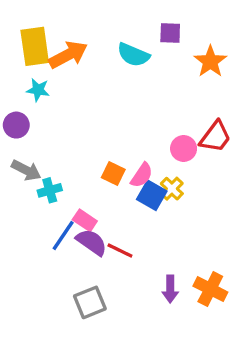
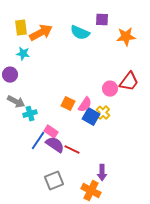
yellow rectangle: (35, 46) -> (21, 28), size x0.7
orange star: (210, 61) -> (126, 37), turned 30
orange cross: (210, 289) -> (91, 191), moved

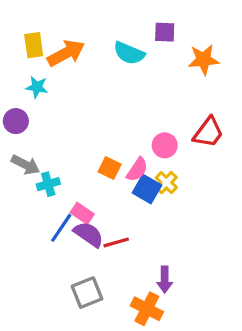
pink circle: (110, 89) -> (165, 145), moved
red line: (72, 150) -> (116, 242), turned -42

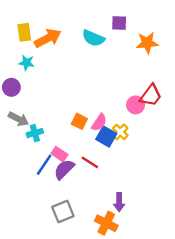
pink circle: (165, 145) -> (136, 105), moved
purple semicircle: (89, 234) -> (64, 169), turned -80
red line: (116, 242) -> (90, 162), moved, turned 48

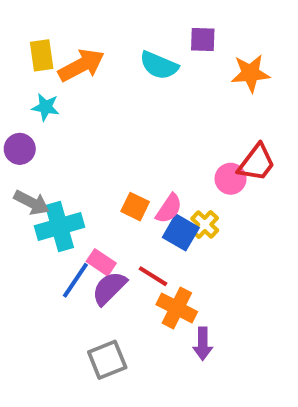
cyan cross: (35, 133) -> (59, 226), size x1.6
orange cross: (106, 223) -> (177, 308), moved

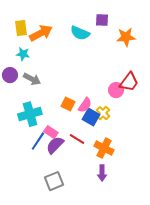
gray arrow: (32, 203) -> (32, 79), moved
orange cross: (177, 308) -> (104, 148), moved

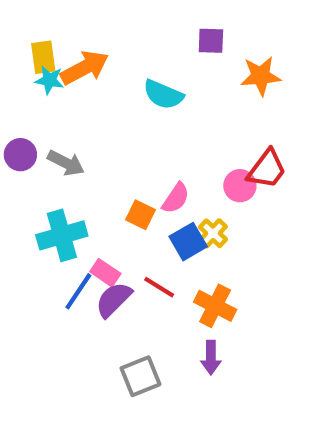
cyan semicircle: (80, 33) -> (163, 95), moved
cyan star: (23, 54) -> (49, 80), moved
pink semicircle: (85, 105) -> (176, 198), moved
blue square: (91, 117) -> (188, 242), turned 30
gray square: (54, 181) -> (141, 376), moved

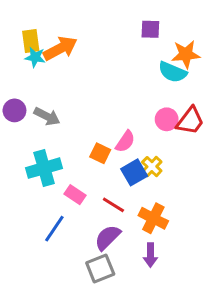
cyan semicircle: (163, 95) -> (173, 72), moved
pink circle: (240, 186) -> (167, 119), moved
blue line: (78, 291) -> (54, 229), moved
purple semicircle: (114, 300) -> (108, 237), moved

